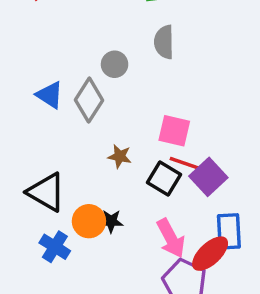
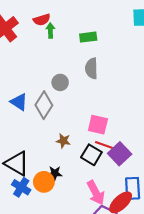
black star: (111, 221) -> (55, 173), moved
blue cross: (55, 247) -> (21, 187), moved

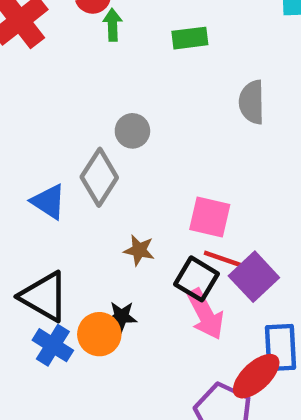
gray semicircle: (91, 68) -> (252, 102), moved
blue triangle: (19, 102) -> (48, 202), moved
pink arrow: (96, 193) -> (205, 314), moved

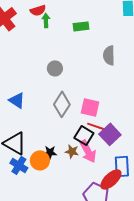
gray diamond: (99, 177) -> (62, 104), moved
brown star: (139, 250) -> (72, 151), moved

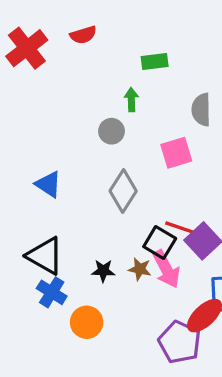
green arrow: (46, 20) -> (131, 100), moved
pink square: (90, 107) -> (176, 153), moved, turned -30
orange circle: (40, 160) -> (87, 322), moved

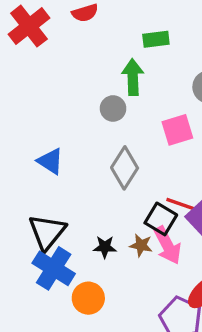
green arrow: (131, 100) -> (133, 77), size x1.5
black triangle: (45, 256) -> (47, 232), turned 39
blue cross: (52, 292) -> (54, 268), size x1.4

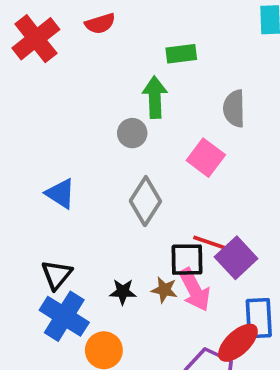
pink square: (177, 130) -> (206, 158), turned -36
black square: (161, 219) -> (187, 260), turned -32
black triangle: (47, 232) -> (57, 275), size x0.7

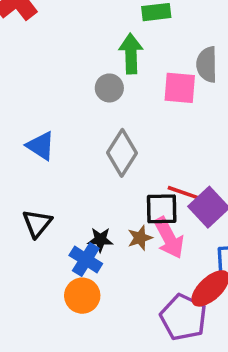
pink square: (206, 158) -> (180, 88), moved, turned -32
brown star: (164, 290) -> (140, 238), turned -30
blue cross: (64, 316) -> (86, 260), moved, size x0.7

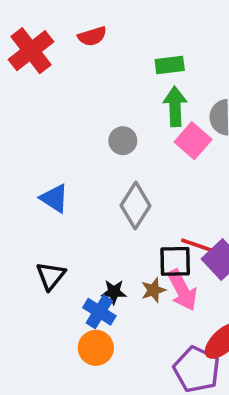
green arrow: (131, 54) -> (175, 106), moved
pink square: (180, 88) -> (193, 141), turned 36

